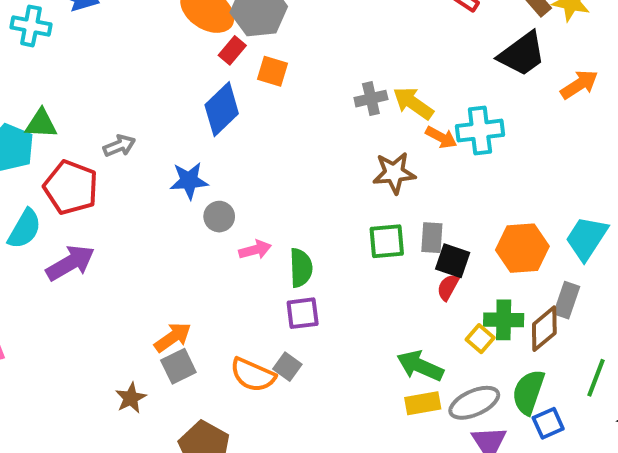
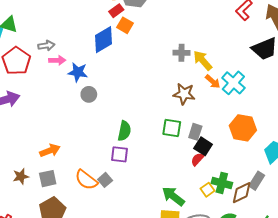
orange square: (272, 71) -> (125, 25), moved
cyan cross: (480, 131) -> (233, 83), turned 35
orange hexagon: (522, 248) -> (243, 128), moved
pink arrow: (255, 250) -> (57, 60), moved
gray square: (178, 366) -> (48, 179), moved

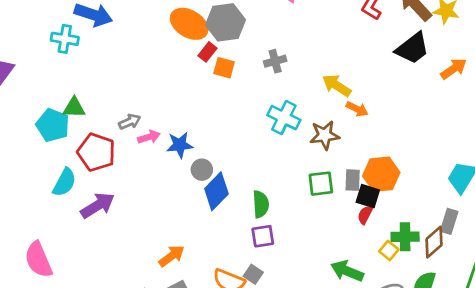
blue diamond: (104, 40) -> (216, 191), moved
gray cross: (181, 53) -> (275, 61), moved
cyan cross: (233, 83) -> (284, 118), moved
orange hexagon: (243, 128) -> (381, 174), moved

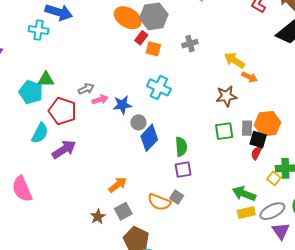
cyan cross: (284, 118) -> (159, 87), moved

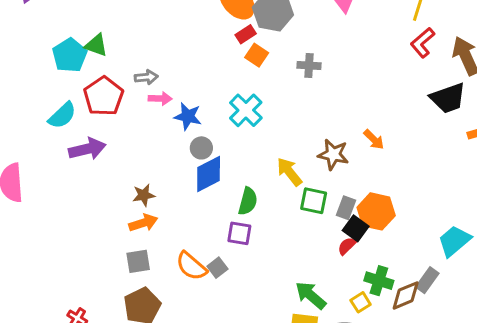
yellow arrow: (234, 60) -> (289, 172), moved
yellow square: (274, 178) -> (361, 302), moved
brown star: (98, 217) -> (144, 195), moved

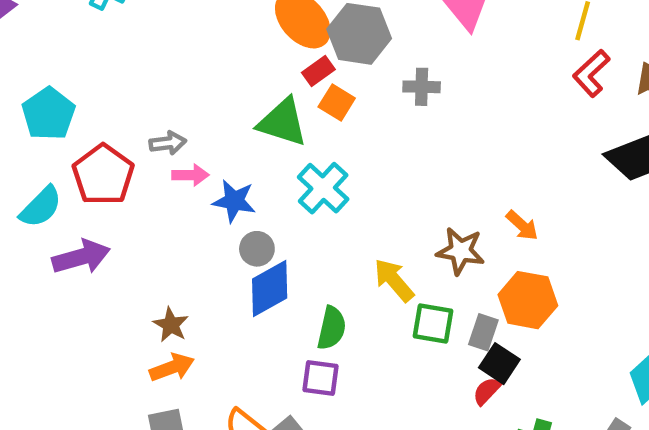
green triangle: (96, 45) -> (283, 122), moved, size x1.4
gray cross: (309, 66) -> (422, 87), moved
brown star: (144, 195) -> (171, 325), turned -30
orange hexagon: (376, 211) -> (528, 300), moved

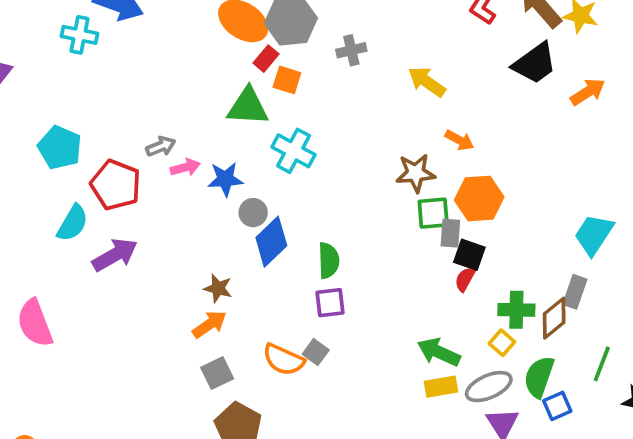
yellow arrow: (394, 280) -> (427, 82), moved
green square: (433, 323) -> (433, 213), moved
brown star: (171, 325) -> (218, 288), moved

